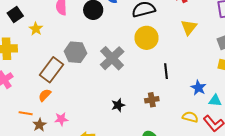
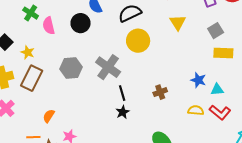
brown rectangle: (51, 70) -> (32, 78), moved
black line: (166, 71) -> (122, 93), moved
brown cross: (152, 100) -> (160, 92), moved

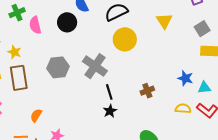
green cross: (31, 13) -> (17, 13), turned 35
brown rectangle: (32, 78) -> (19, 78), turned -35

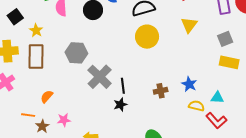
gray cross: (95, 66) -> (100, 77), moved
blue star: (185, 78) -> (189, 84), moved
yellow semicircle: (183, 109) -> (196, 106), moved

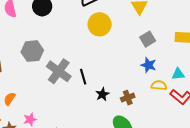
gray square: (225, 39) -> (148, 39), moved
brown cross: (161, 91) -> (128, 98), moved
black star: (120, 105) -> (102, 94), moved

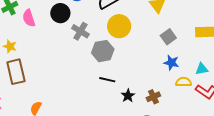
gray hexagon: (32, 51) -> (103, 51), moved
gray cross: (59, 71) -> (80, 31), moved, size x0.7
black line: (83, 77) -> (107, 80), turned -56

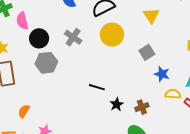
black circle: (60, 13) -> (39, 38), moved
gray square: (168, 37) -> (147, 52), moved
gray hexagon: (103, 51) -> (46, 63), moved

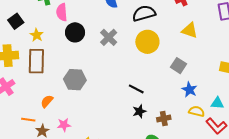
yellow triangle: (151, 16) -> (190, 30), turned -48
gray square: (147, 52) -> (179, 66), turned -35
gray hexagon: (46, 63) -> (75, 80), moved
black line: (97, 87) -> (136, 89), moved

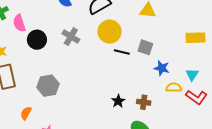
black line: (136, 89) -> (122, 52), moved
cyan triangle: (217, 103) -> (192, 75), turned -48
brown cross: (164, 118) -> (144, 102), turned 32

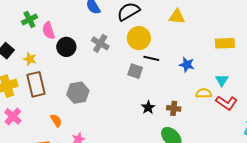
gray square: (145, 47) -> (135, 71), moved
blue star: (162, 68) -> (187, 65), moved
orange semicircle: (26, 113) -> (56, 121), turned 120

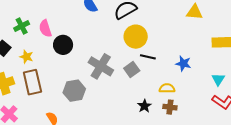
yellow triangle: (177, 17) -> (195, 12), moved
green cross: (29, 19) -> (22, 26), moved
gray cross: (100, 43) -> (101, 66), moved, size x1.4
gray square: (135, 71) -> (132, 70), turned 35
yellow semicircle: (204, 93) -> (167, 88), moved

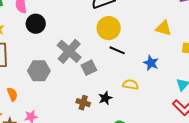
yellow triangle: (195, 12) -> (164, 28), moved
gray square: (132, 70) -> (89, 68), moved
brown cross: (170, 107) -> (83, 103), moved

